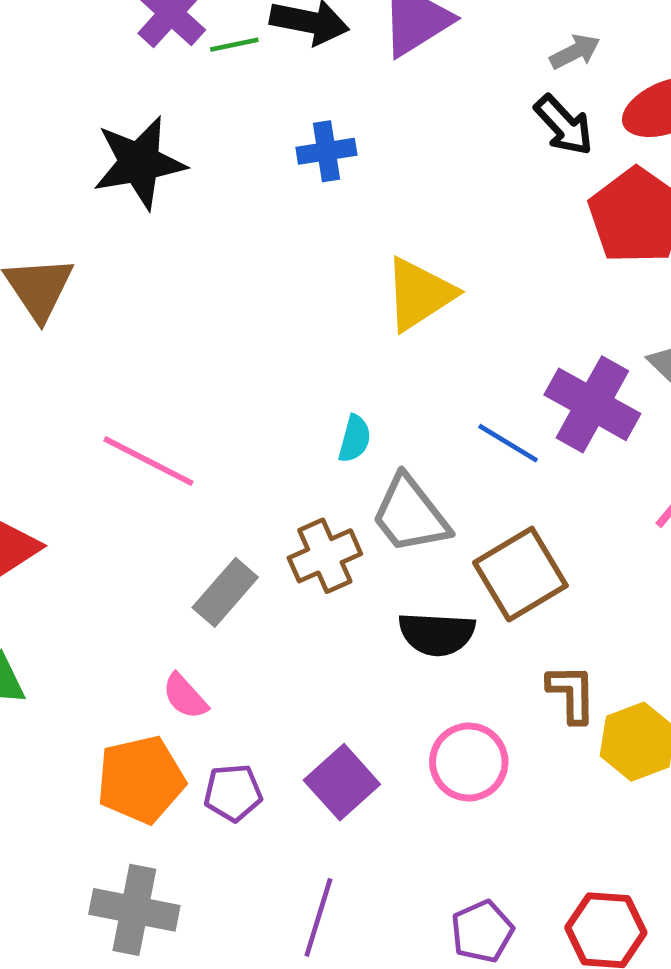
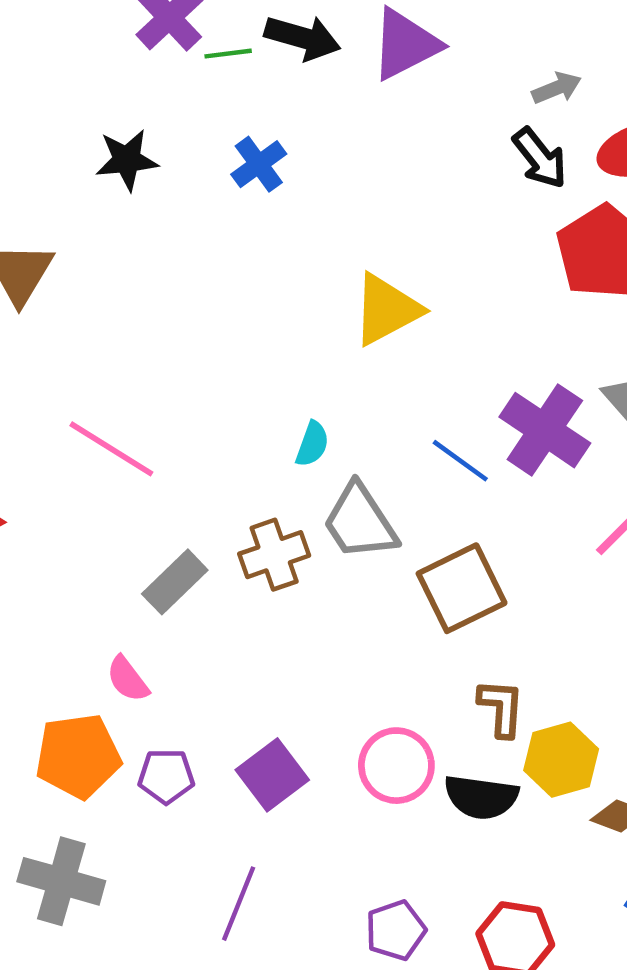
blue cross: (326, 151) -> (259, 164), moved, turned -32
black star: (139, 163) -> (127, 160), size x0.7
black semicircle: (437, 634) -> (481, 797), moved

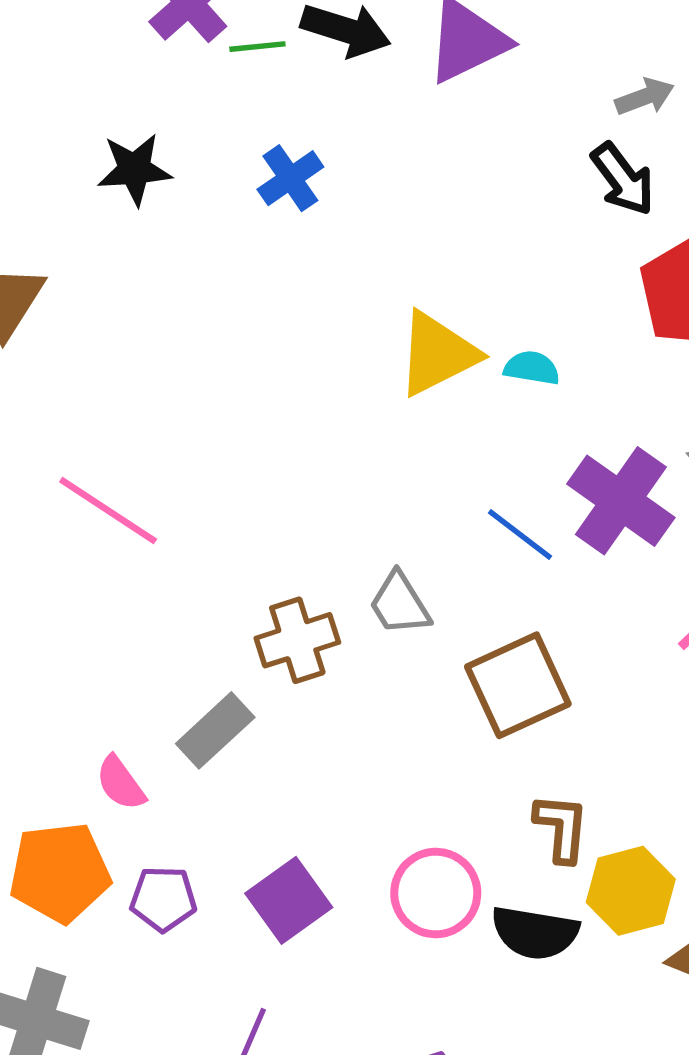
cyan semicircle: (312, 444) -> (532, 368), moved, turned -102
gray trapezoid: (360, 522) -> (400, 604), size x0.7
gray rectangle: (175, 582) -> (215, 730), moved

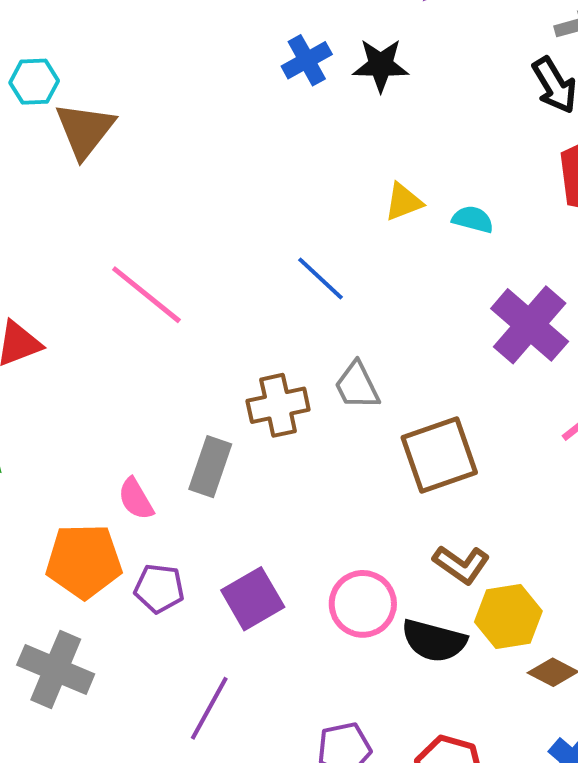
black star: (134, 169) -> (381, 65), moved
yellow triangle: (437, 354) -> (403, 202), size x0.6
blue line: (520, 534) -> (321, 278), moved
gray rectangle: (215, 730) -> (210, 467), turned -34
brown L-shape: (561, 828) -> (461, 564), turned 114

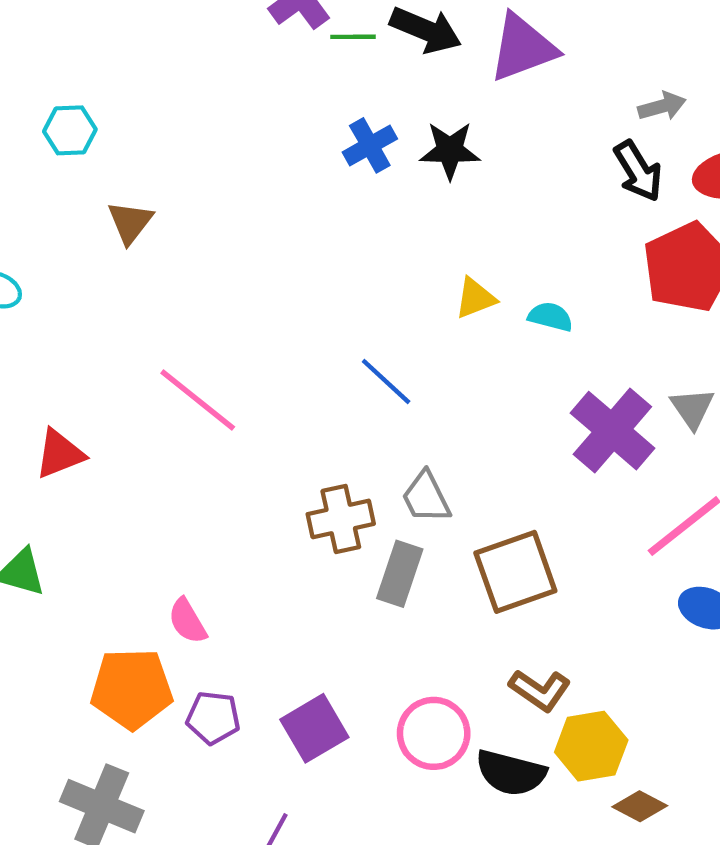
cyan hexagon: (34, 82) -> (70, 130), moved
brown triangle: (85, 130) -> (130, 222), size x0.7
gray rectangle: (210, 467) -> (400, 574), moved

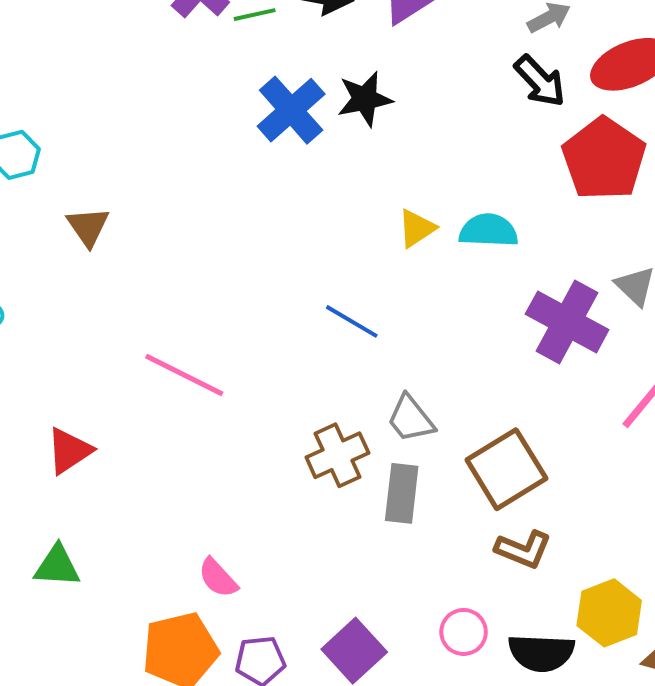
blue cross: (370, 145) -> (291, 110), size x1.4
cyan semicircle: (550, 317) -> (489, 230), size x1.4
brown L-shape: (540, 690) -> (523, 549), moved
pink circle: (434, 733) -> (464, 632), size x0.7

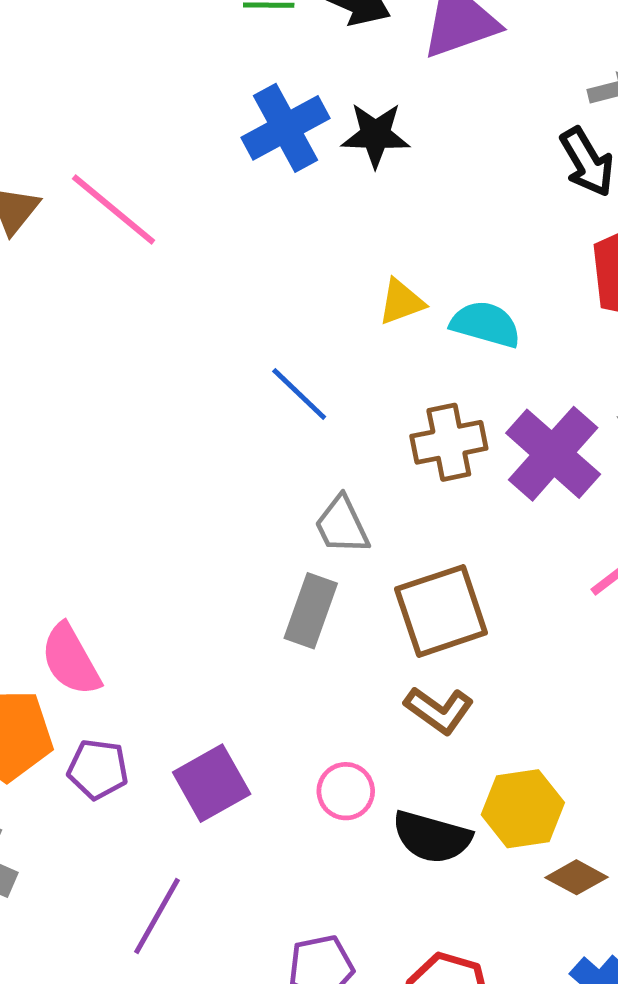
pink line: (184, 375) -> (114, 209), moved
brown cross: (337, 455) -> (449, 442), moved
pink semicircle: (218, 578) -> (71, 660), size x1.4

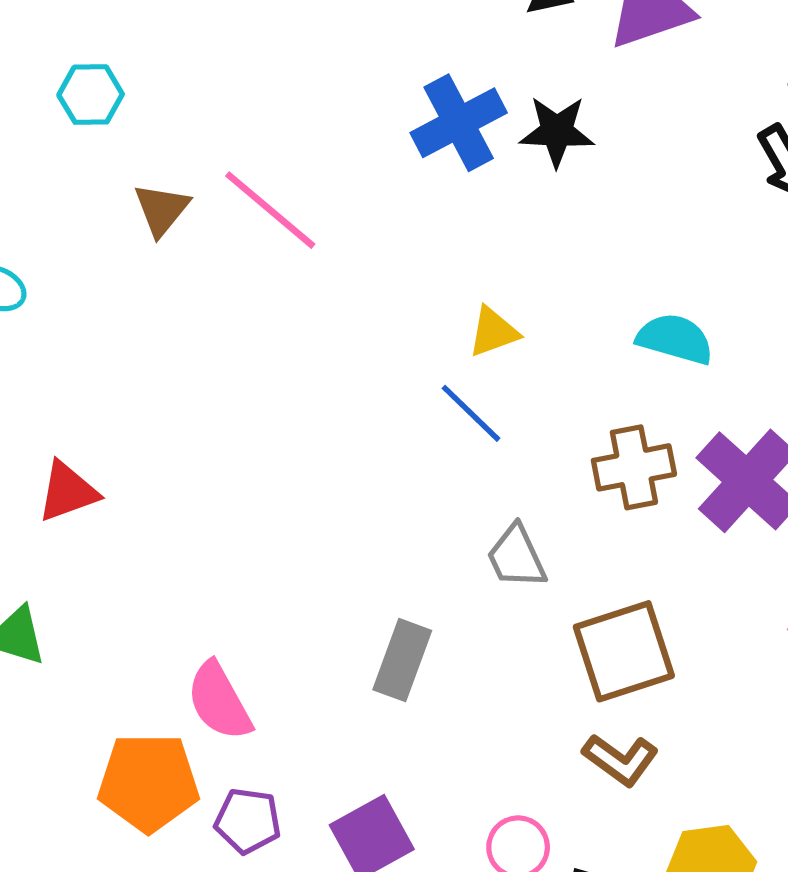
yellow triangle: (401, 302) -> (493, 332), moved
gray rectangle: (311, 611) -> (402, 660), moved

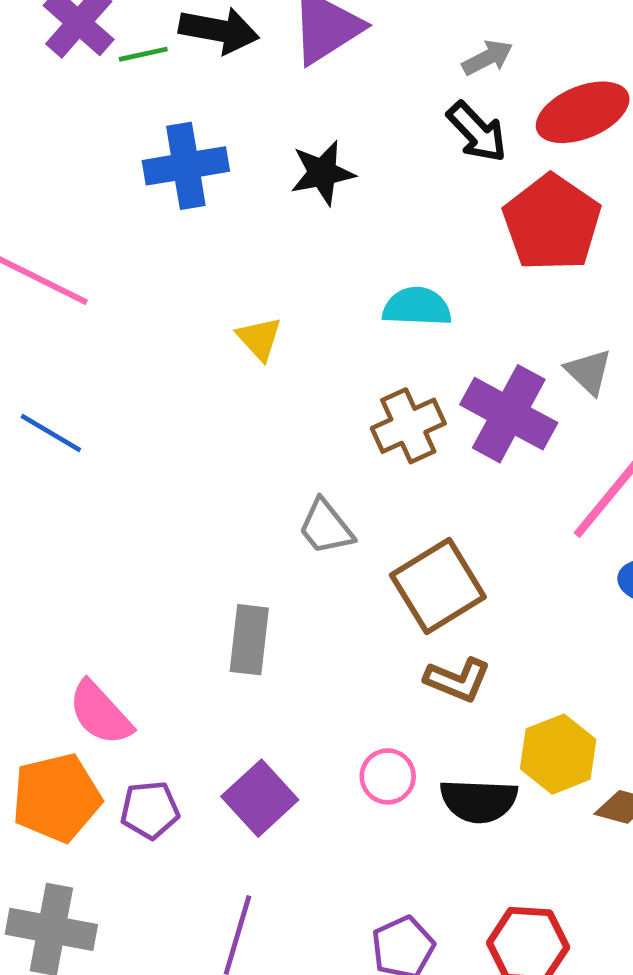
blue cross: (459, 123) -> (186, 166), turned 32
black star: (557, 131) -> (322, 173), moved
yellow triangle: (493, 332) -> (259, 338), turned -39
blue line: (471, 413) -> (51, 433), moved

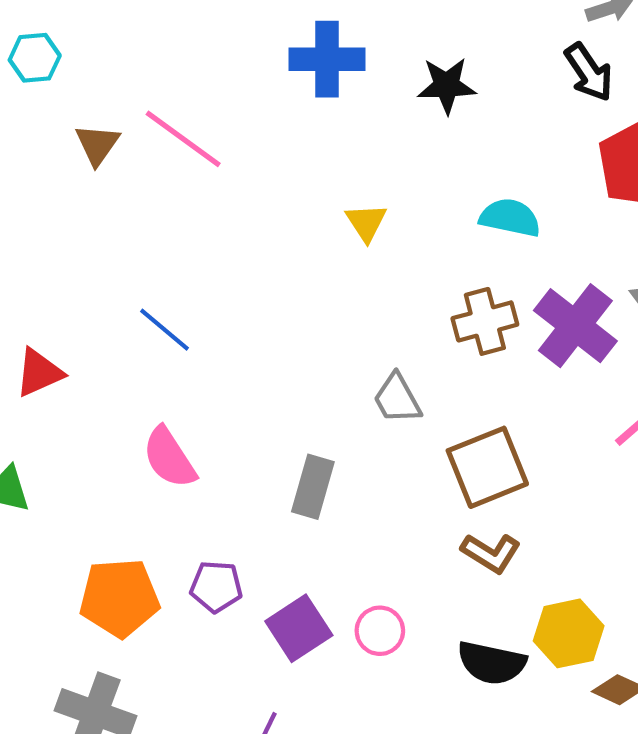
blue line: (51, 433) -> (165, 330), moved
pink semicircle: (100, 713) -> (169, 458), moved
pink circle: (388, 776) -> (380, 631), moved
purple pentagon: (150, 810) -> (216, 587), moved

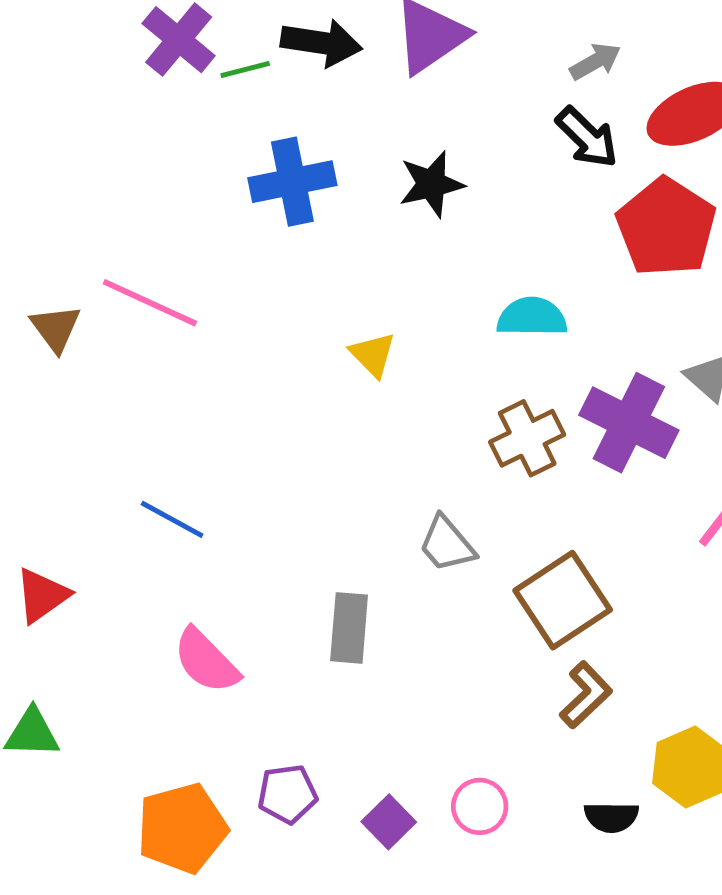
gray rectangle: (313, 487) -> (349, 628), moved
brown L-shape: (491, 553) -> (586, 695), turned -64
purple square: (299, 628) -> (389, 822), size x0.7
black semicircle: (492, 663) -> (611, 817), size x0.7

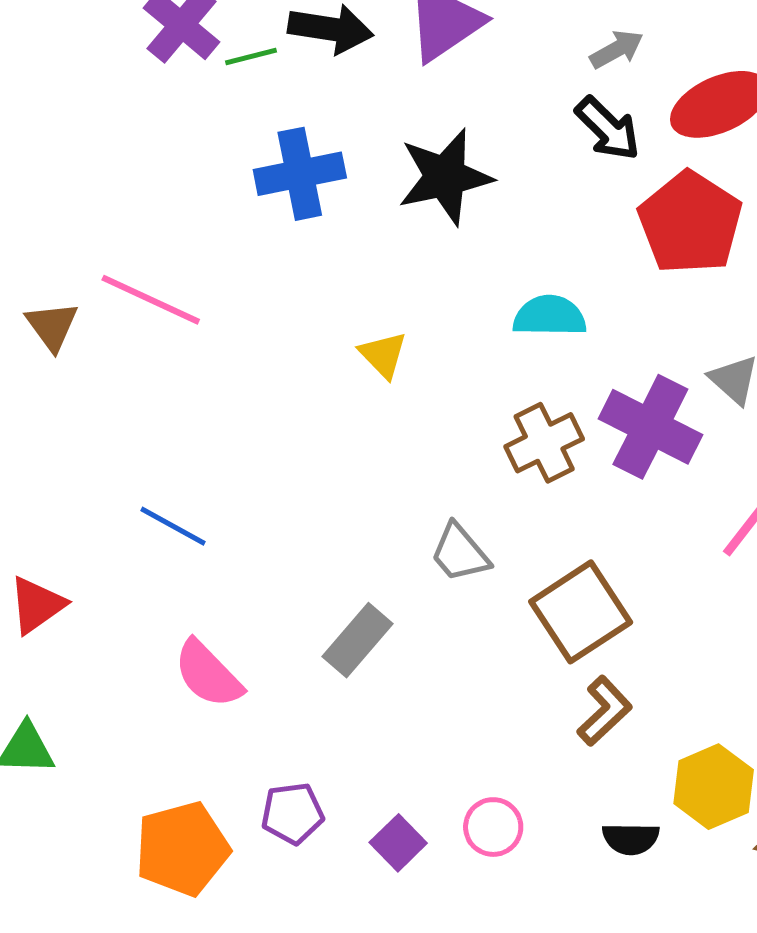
black star: (431, 184) -> (445, 177), size x1.4
gray rectangle: (349, 628) -> (357, 640), turned 36

